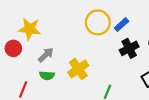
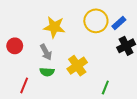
yellow star: (30, 29) -> (54, 27), moved
gray arrow: (46, 55) -> (46, 52), turned 105

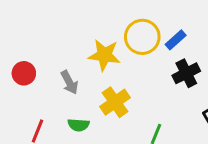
yellow star: (54, 27) -> (104, 55), moved
green semicircle: (47, 72) -> (79, 125), moved

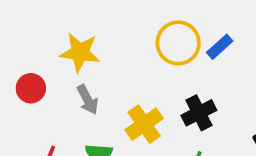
yellow star: (104, 55) -> (80, 52), moved
black cross: (186, 73) -> (199, 113), moved

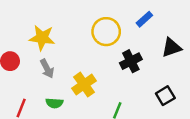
blue rectangle: (220, 47) -> (144, 19), moved
black cross: (199, 113) -> (131, 61), moved

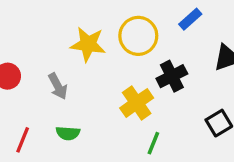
yellow star: (42, 38) -> (88, 44), moved
yellow cross: (84, 85) -> (137, 103), moved

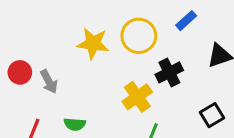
gray arrow: (58, 86) -> (49, 82), moved

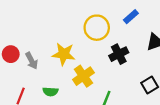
yellow star: (93, 43) -> (64, 54), moved
yellow cross: (137, 97) -> (83, 76), moved

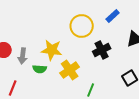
gray arrow: (32, 61) -> (23, 56), turned 35
green semicircle: (50, 92) -> (40, 69), moved

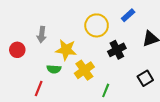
gray arrow: (23, 56) -> (42, 35), moved
red line: (13, 88) -> (39, 88), moved

